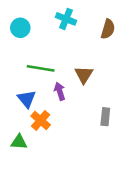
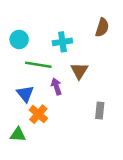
cyan cross: (66, 19) -> (62, 42), moved, turned -30
cyan circle: (20, 28) -> (19, 39), moved

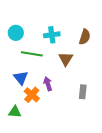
brown semicircle: (102, 27) -> (85, 37), moved
purple arrow: (56, 86) -> (48, 84), moved

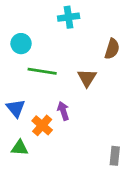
cyan cross: (52, 35) -> (69, 17), moved
blue triangle: (21, 78) -> (16, 108), moved
gray rectangle: (83, 92) -> (115, 156), moved

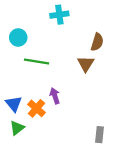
brown triangle: (87, 78) -> (86, 64), moved
blue triangle: (16, 108) -> (14, 104), moved
green triangle: (20, 148) -> (17, 128), turned -42

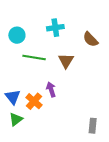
cyan cross: (59, 15) -> (55, 28), moved
brown semicircle: (97, 42) -> (90, 39), turned 119
brown triangle: (86, 64) -> (66, 61), moved

